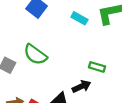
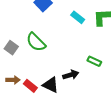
green rectangle: (97, 67) -> (94, 61), moved

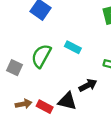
cyan rectangle: (78, 17) -> (73, 47), moved
green semicircle: (36, 42) -> (41, 56), turned 85

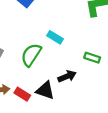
green semicircle: (41, 56) -> (31, 55), moved

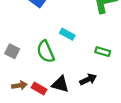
green semicircle: (31, 55) -> (46, 52), turned -55
black arrow: (67, 76) -> (88, 79), moved

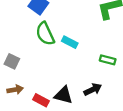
green semicircle: (46, 52) -> (45, 34), moved
brown arrow: (19, 85) -> (15, 90), moved

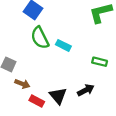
brown arrow: (15, 90) -> (22, 84), moved, turned 32
black triangle: (63, 95) -> (58, 96), turned 36

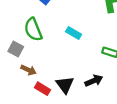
green semicircle: (40, 38) -> (33, 30), moved

